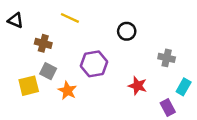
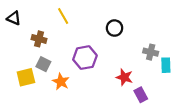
yellow line: (70, 18) -> (63, 16), turned 35
cyan rectangle: (184, 87) -> (166, 65), moved, turned -32
purple rectangle: (168, 107) -> (141, 95), moved

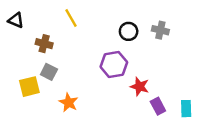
gray cross: (151, 52) -> (160, 30), moved
purple hexagon: (85, 58) -> (114, 64), moved
cyan rectangle: (166, 65) -> (186, 109), moved
orange star: (61, 82) -> (69, 102), moved

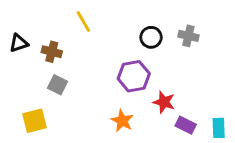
black triangle: (16, 20) -> (19, 43), moved, turned -42
yellow square: (29, 87) -> (35, 121), moved
orange star: (69, 102) -> (122, 121), moved
purple rectangle: (158, 106) -> (186, 125), turned -35

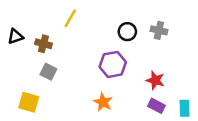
yellow line: (83, 22) -> (70, 18), turned 60
red star: (164, 102) -> (155, 80), moved
yellow square: (35, 121) -> (29, 102), turned 30

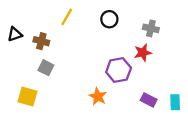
black circle: (127, 32) -> (109, 19), moved
purple hexagon: (113, 64) -> (119, 70), moved
red star: (155, 80) -> (143, 53), moved, turned -30

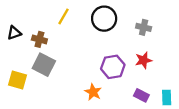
black circle: (109, 19) -> (104, 19), size x1.5
red star: (143, 53) -> (144, 60), moved
gray square: (46, 68) -> (44, 65), size x1.5
yellow square: (27, 97) -> (17, 80), moved

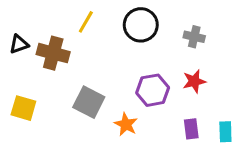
brown cross: (39, 39) -> (53, 53), size x1.5
gray square: (44, 65) -> (89, 102), moved
purple rectangle: (141, 95) -> (191, 129), turned 56

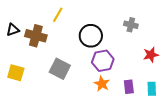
black circle: (141, 25) -> (91, 36), moved
red star: (194, 81) -> (151, 55), moved
orange star: (126, 124) -> (102, 84), moved

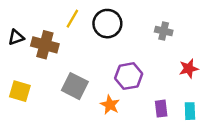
black circle: (91, 36) -> (107, 24), moved
orange star: (102, 84) -> (110, 105), moved

